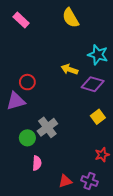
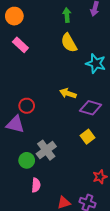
cyan star: (98, 55) -> (96, 63), moved
purple triangle: (16, 101) -> (15, 124), turned 30
yellow square: (98, 117) -> (87, 137), moved

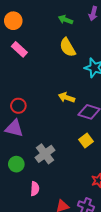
green arrow: (67, 15) -> (65, 20), turned -64
red circle: (27, 106) -> (18, 106), moved
green circle: (27, 160) -> (16, 164), moved

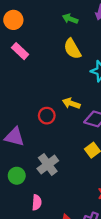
red circle: (18, 106) -> (47, 116), moved

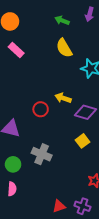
gray cross: (48, 165) -> (42, 154), turned -30
pink semicircle: (37, 202) -> (12, 189), moved

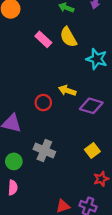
pink rectangle: (16, 50) -> (43, 39), moved
yellow square: (82, 141) -> (92, 151), moved

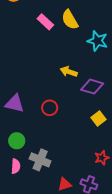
red circle: (43, 103) -> (50, 108), moved
gray cross: (44, 151) -> (40, 160), moved
yellow square: (92, 151) -> (99, 118), moved

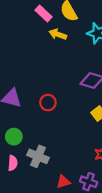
yellow arrow: (69, 72) -> (58, 34), moved

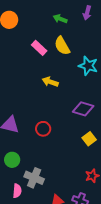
yellow arrow: (58, 34) -> (50, 82), moved
pink semicircle: (13, 163) -> (17, 191), moved

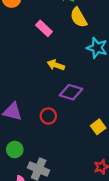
yellow semicircle: (62, 46) -> (79, 17), moved
purple diamond: (83, 109) -> (71, 92), moved

